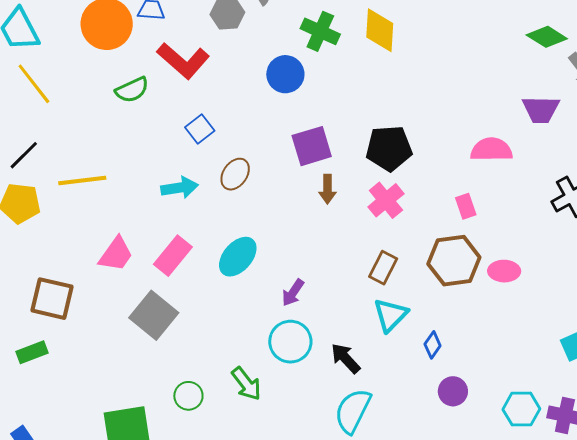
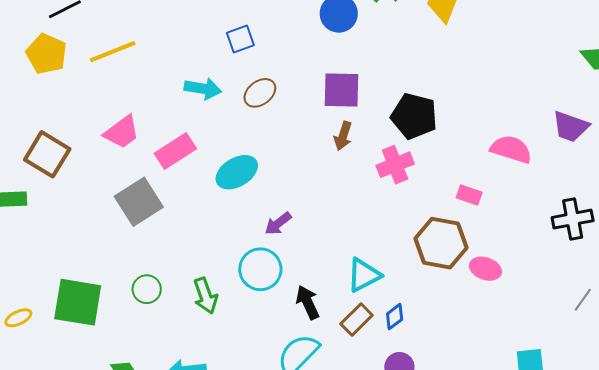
yellow line: (82, 181) -> (113, 52), turned -33
pink rectangle: (466, 206) -> (469, 195), turned -70
brown rectangle: (383, 268) -> (357, 319), moved

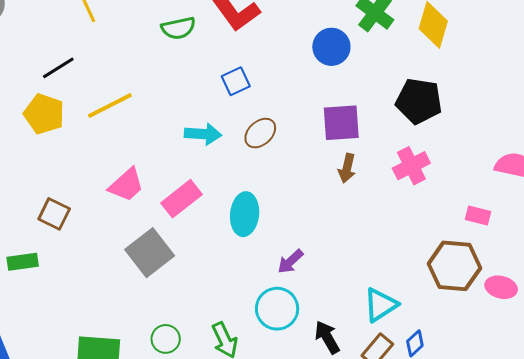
black pentagon: (414, 116) -> (419, 101), moved
brown square: (47, 154) -> (54, 214), size x0.7
pink cross: (395, 165) -> (411, 166), moved
cyan ellipse: (237, 172) -> (245, 214), turned -48

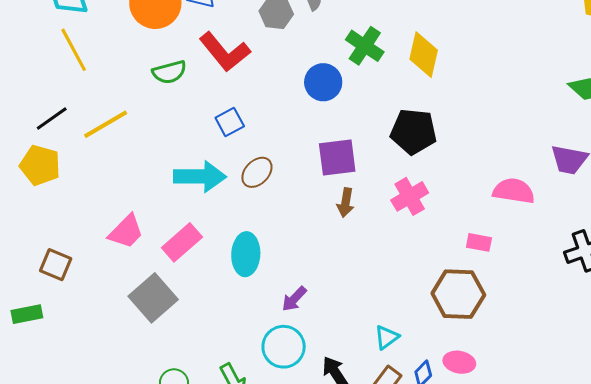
yellow line: (110, 105) -> (106, 124), moved
cyan arrow: (203, 134) -> (200, 177), size x1.4
pink ellipse: (501, 287) -> (459, 362), moved
cyan triangle: (381, 305) -> (387, 337), size x0.7

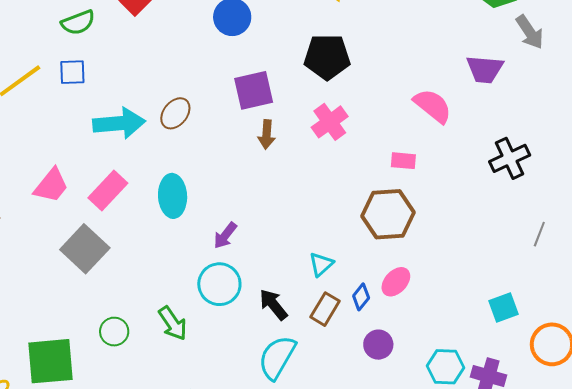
blue square: (230, 122) -> (72, 72), moved, turned 32
pink semicircle: (514, 191) -> (433, 106), turned 36
pink ellipse: (459, 362) -> (396, 282), turned -52

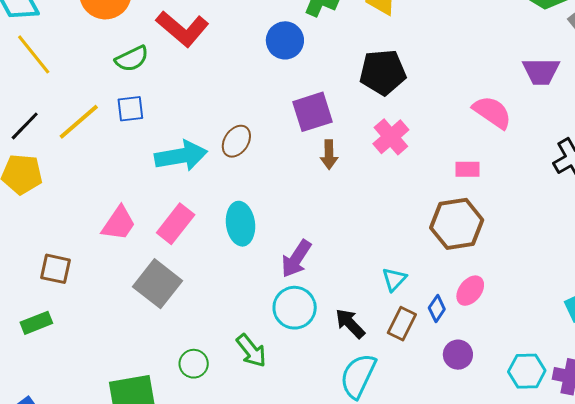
purple arrow: (225, 235) -> (296, 259), size x1.4

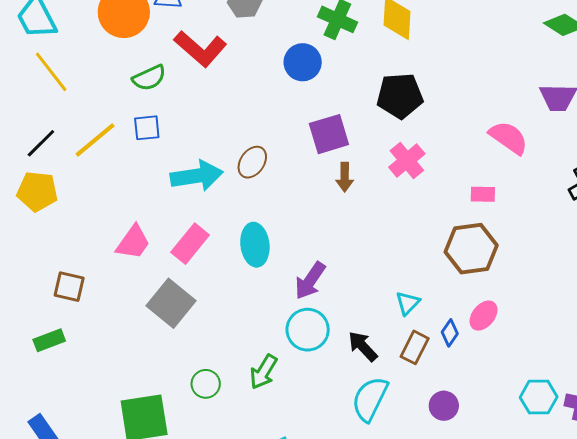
green arrow: (251, 351) -> (264, 372), turned 69
purple circle: (458, 355) -> (444, 406), moved

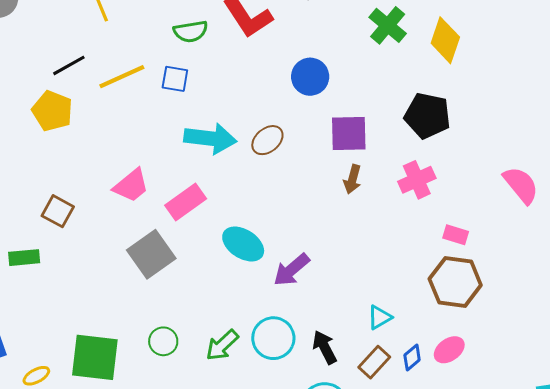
blue circle: (303, 62) -> (310, 77), moved
pink rectangle: (483, 194) -> (456, 235), moved
cyan ellipse: (255, 245) -> (243, 244), moved, turned -66
cyan circle: (308, 330) -> (273, 338), moved

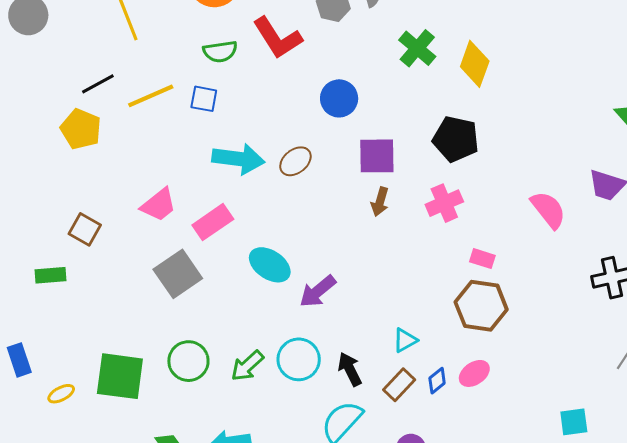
green circle: (163, 341) -> (188, 361), size x1.4

